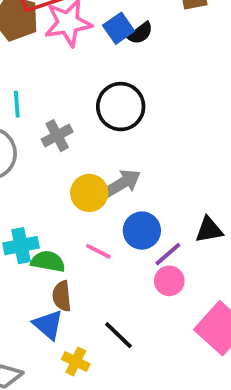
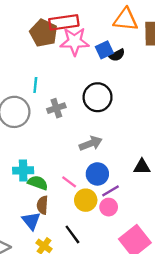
yellow circle: (89, 193) -> (86, 200), moved
black triangle: (209, 230) -> (142, 167), moved

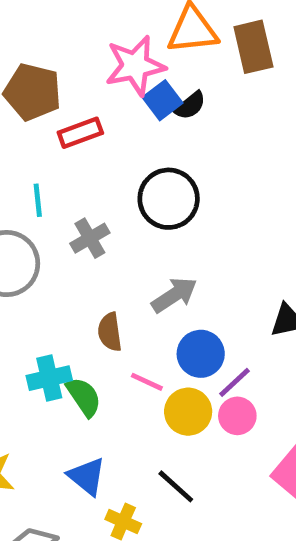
red rectangle: (64, 22) -> (80, 133), moved, size x0.7
pink star: (75, 42) -> (135, 66), moved
green semicircle: (38, 183) -> (84, 397), turned 48
brown semicircle: (42, 205) -> (110, 332), moved

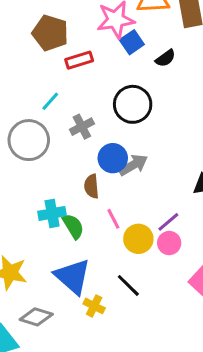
black semicircle: (190, 105) -> (165, 58), moved
cyan line: (38, 200) -> (50, 101), turned 45
blue circle: (201, 354) -> (113, 158), moved
pink line: (147, 382) -> (113, 219), turned 35
blue triangle: (87, 476) -> (73, 276), size x1.5

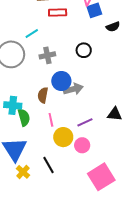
black circle: (133, 104) -> (84, 50), size x0.6
purple line: (168, 222) -> (85, 122), moved

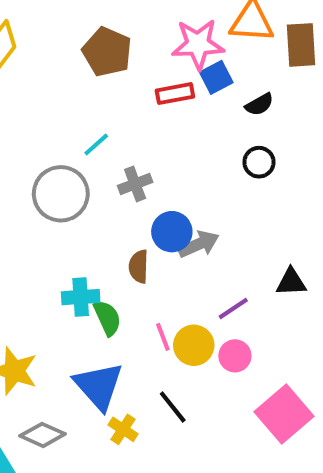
red rectangle: (58, 12) -> (175, 94), moved
black circle: (84, 50) -> (259, 162), moved
pink line: (51, 120) -> (163, 337), moved

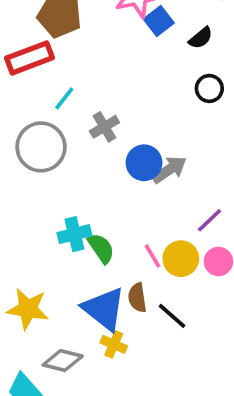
red rectangle: (175, 94) -> (30, 58), moved, size x1.4
brown semicircle: (139, 267) -> (137, 298), moved
yellow cross: (123, 429) -> (114, 344), moved

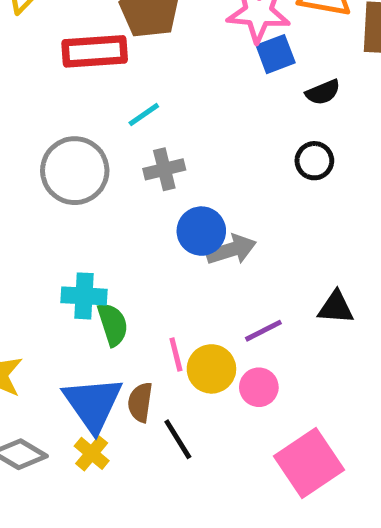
cyan line: (64, 98) -> (144, 115), moved

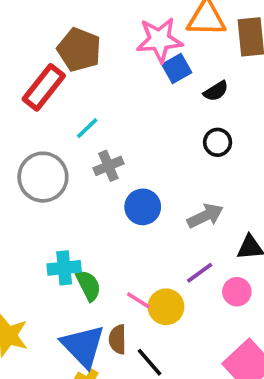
red rectangle: (95, 51) -> (44, 87), turned -39
gray arrow: (231, 250) -> (205, 216), moved
pink line: (176, 355) -> (138, 300), turned -35
pink circle: (259, 387) -> (237, 292), moved

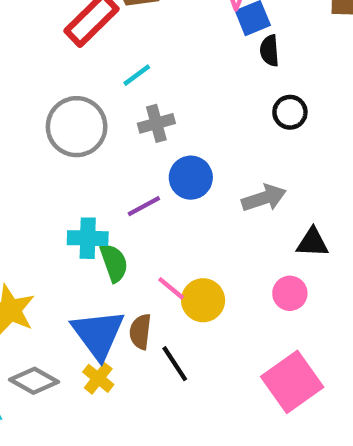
black semicircle: (216, 91) -> (269, 51), moved, turned 110
purple line: (200, 273) -> (144, 206), moved

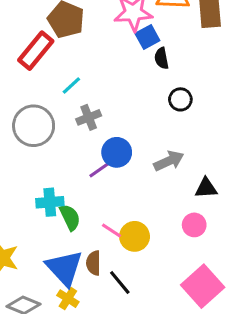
purple line: (144, 206) -> (100, 169), moved

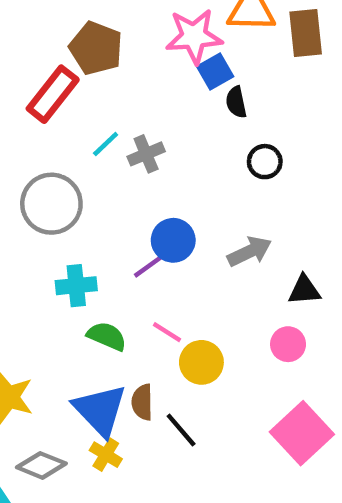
gray cross: (89, 117) -> (146, 154), moved
cyan cross: (50, 202) -> (76, 286), moved
green semicircle: (70, 217) -> (107, 336), turned -40
pink line: (111, 231) -> (167, 332), moved

